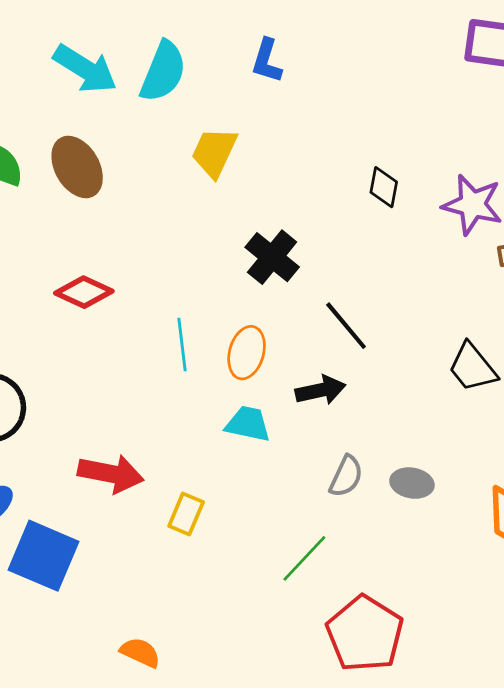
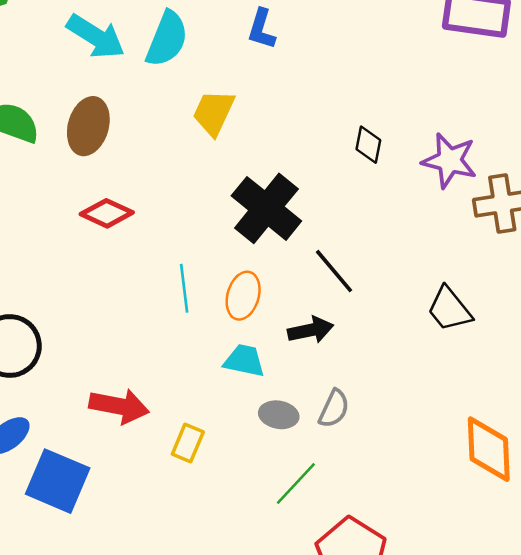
brown ellipse: (77, 167) -> (88, 126), turned 46
black cross: (272, 257) -> (266, 208), size x1.4
red diamond: (84, 292) -> (107, 213), moved
gray ellipse: (412, 483) -> (279, 415), moved

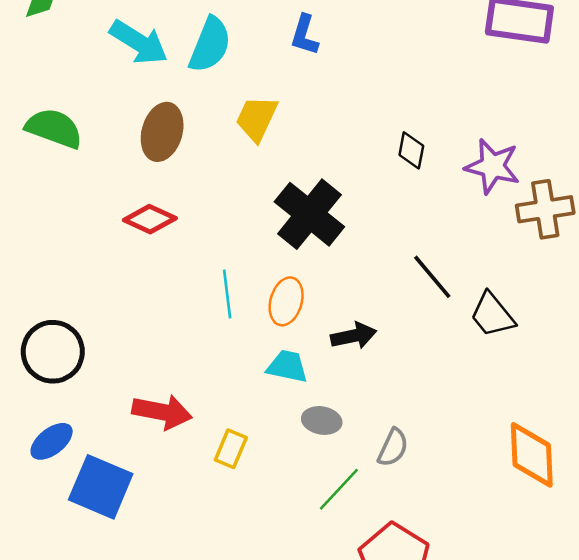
brown ellipse: (88, 126) -> (162, 132), moved
black line: (334, 271) -> (432, 277), moved
gray semicircle: (334, 409) -> (393, 448), moved

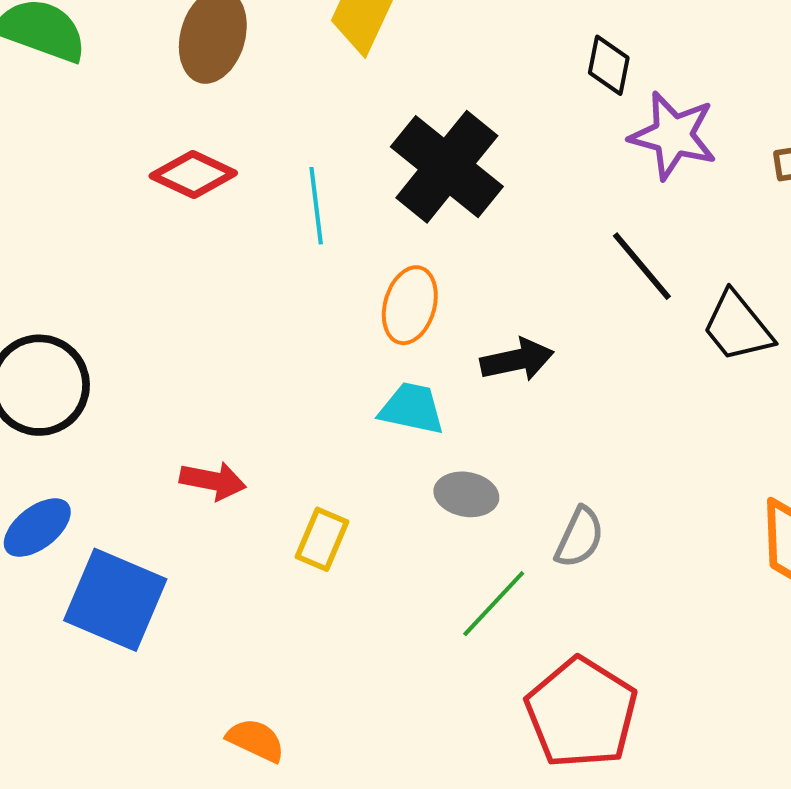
purple star: (492, 166) -> (673, 135), moved
cyan line: (227, 294) -> (316, 206), moved
red arrow: (162, 412) -> (213, 481), size x0.7

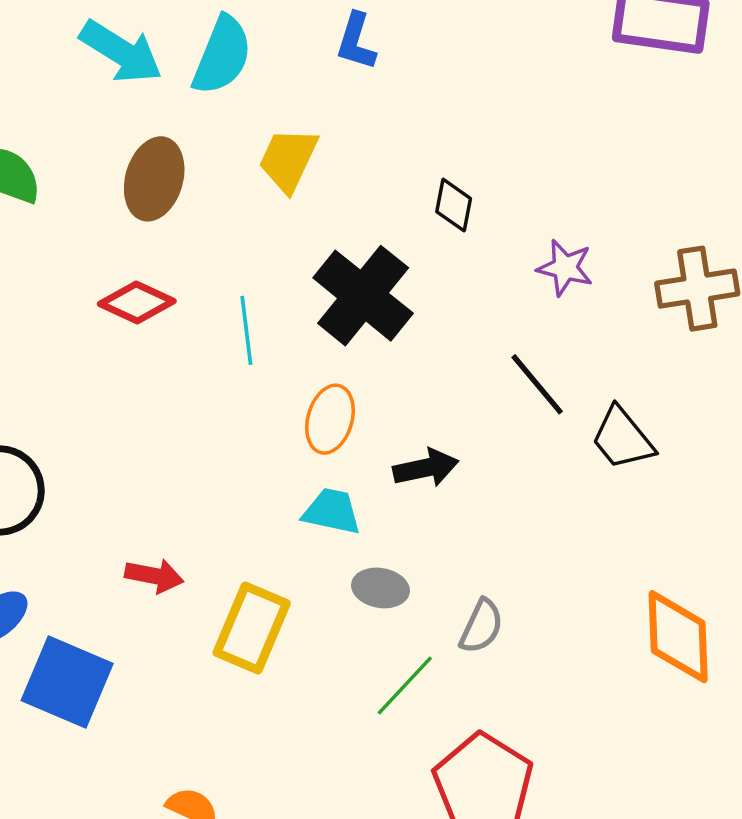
black diamond: (609, 65) -> (454, 205), moved
purple star: (673, 135) -> (565, 268), size x0.7
yellow rectangle: (322, 539) -> (252, 628), size x1.6

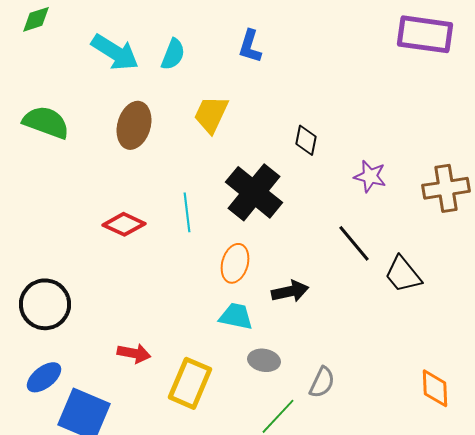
cyan semicircle: (222, 55) -> (173, 54), size x0.7
red diamond: (137, 302) -> (124, 224), moved
orange diamond: (678, 637) -> (435, 388), size x0.7

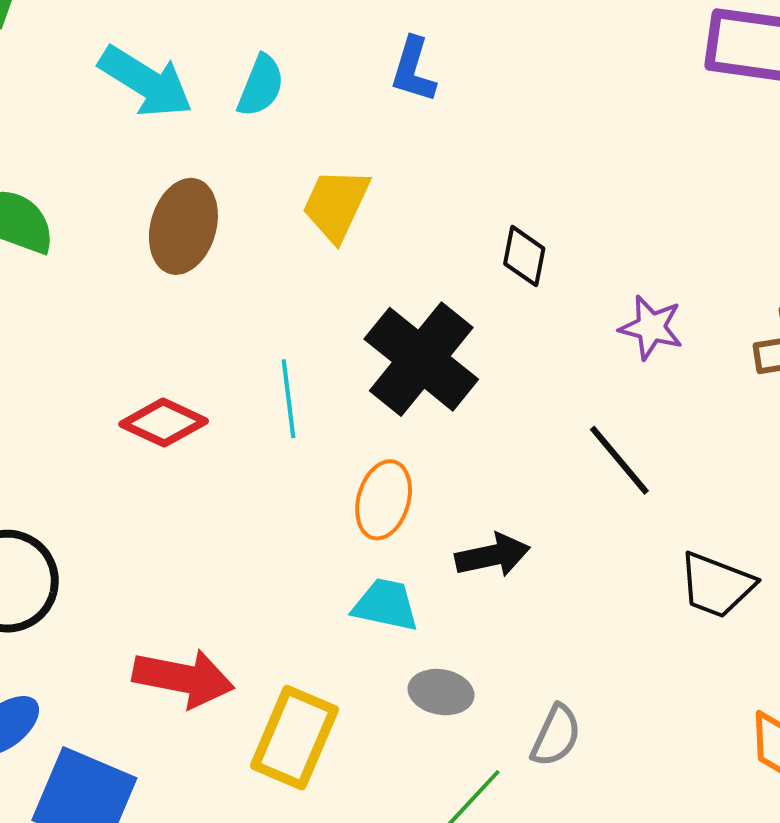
black trapezoid: (403, 274) -> (716, 585), moved, turned -30
red arrow: (134, 353) -> (183, 678), size x1.5

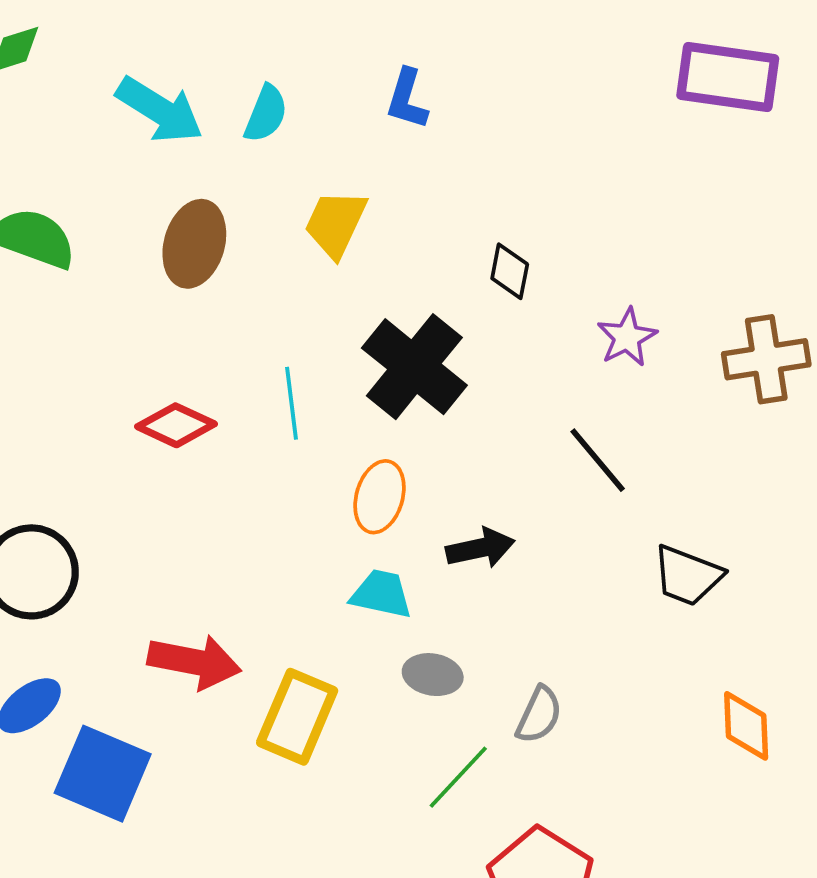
purple star: (651, 327) -> (627, 337), turned 30

